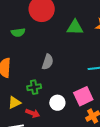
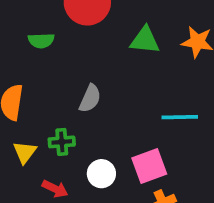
yellow triangle: (14, 103) -> (25, 152), moved, turned -32

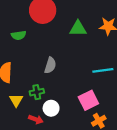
white circle: (101, 174) -> (51, 108), moved

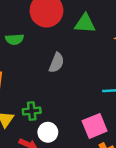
green triangle: (78, 29) -> (85, 23), moved
gray semicircle: (50, 65) -> (56, 63), moved

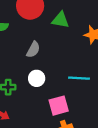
white circle: (48, 132) -> (37, 78), moved

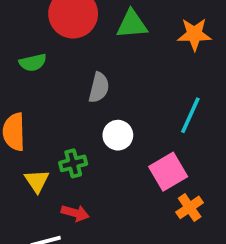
cyan line: (79, 78) -> (190, 115), turned -54

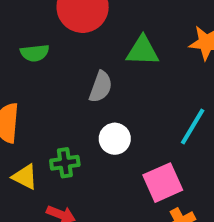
green triangle: (132, 24) -> (143, 51), moved
yellow triangle: (37, 181) -> (25, 177), turned -36

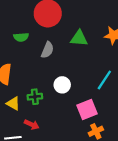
gray semicircle: (101, 87) -> (47, 50), moved

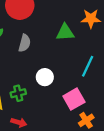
green triangle: (79, 38) -> (65, 32), moved

